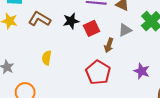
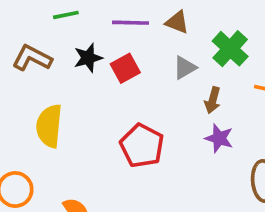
brown arrow: (109, 45) -> (213, 100), moved
yellow semicircle: (47, 58) -> (49, 126), size x1.6

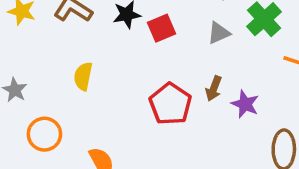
brown arrow: (213, 100) -> (214, 88), moved
yellow semicircle: (49, 126) -> (83, 76), size x0.7

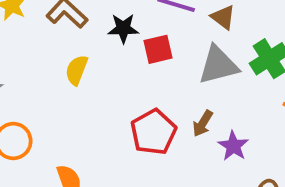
gray triangle: (219, 33) -> (218, 65), size x1.6
yellow semicircle: (83, 76) -> (77, 70), moved

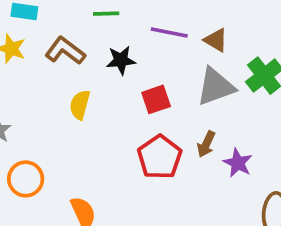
red square: (158, 49) -> (156, 99), moved

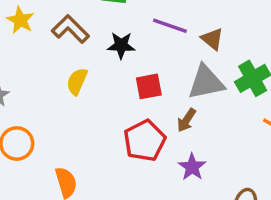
brown arrow: (206, 144) -> (186, 120), moved
purple star: (238, 163) -> (192, 167), moved

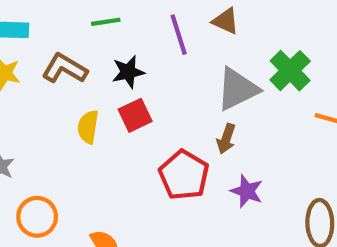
purple line: (170, 26) -> (179, 35), turned 68
brown triangle: (212, 39) -> (226, 21), moved
red square: (149, 86) -> (135, 115), moved

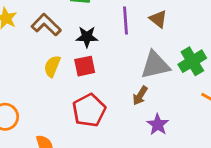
red pentagon: (184, 175) -> (89, 110), moved
purple star: (247, 191) -> (158, 125), moved

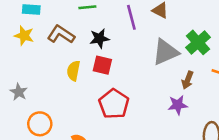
red square: (85, 66) -> (102, 65), turned 36
brown arrow: (140, 96) -> (188, 80), moved
purple star: (158, 125) -> (178, 105), turned -30

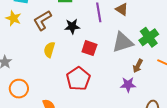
brown L-shape: (61, 34) -> (42, 20), turned -70
red square: (102, 65) -> (89, 48), moved

